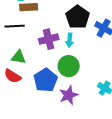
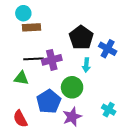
black line: (15, 26) -> (33, 59), moved
cyan arrow: (70, 40) -> (86, 65), moved
red semicircle: (13, 76) -> (20, 119), moved, turned 30

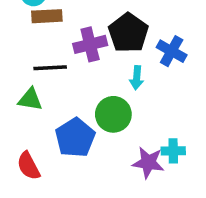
purple cross: (52, 60) -> (90, 44), moved
cyan cross: (109, 110) -> (173, 151), turned -32
purple star: (72, 117) -> (148, 163), moved, turned 30

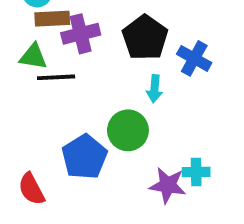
purple cross: (90, 44) -> (81, 34), moved
green triangle: (30, 99) -> (33, 57), moved

